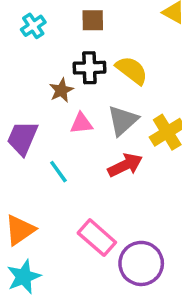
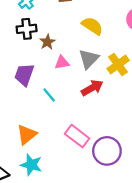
black cross: (89, 68) -> (27, 29), moved
cyan star: (24, 277) -> (31, 165), turned -30

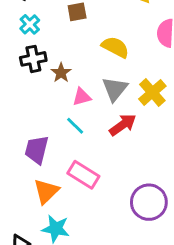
purple trapezoid: (24, 75) -> (37, 150), moved
cyan line: (49, 95) -> (75, 126), moved
pink rectangle: (77, 136) -> (83, 175), moved

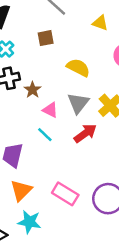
pink triangle: (82, 97) -> (50, 110), turned 42
pink rectangle: (83, 175) -> (65, 194), moved

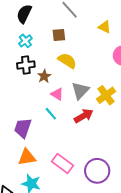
yellow semicircle: (78, 68) -> (67, 61), moved
orange triangle: (21, 190) -> (27, 157), turned 30

